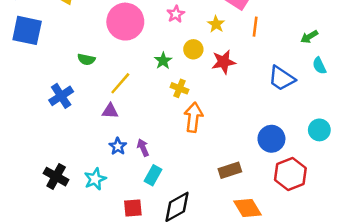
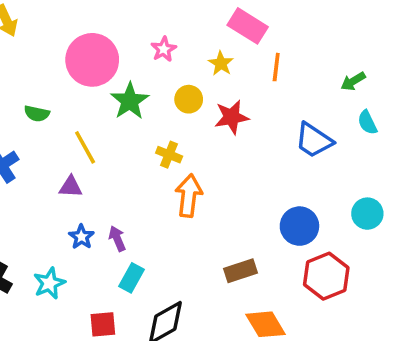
green star: (163, 61) -> (130, 101), moved, size x1.5
yellow line: (120, 83) -> (85, 147), turned -70

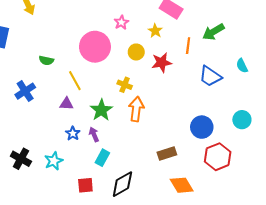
pink circle: (92, 60) -> (95, 47), moved
orange line: (276, 67) -> (188, 46), moved
green arrow: (353, 81) -> (213, 32), moved, size x1.5
green star: (130, 101) -> (101, 110), moved

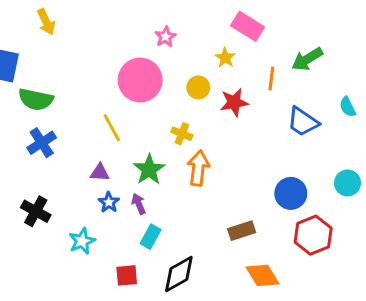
pink star: (121, 22) -> (166, 37), moved
green semicircle: (46, 60) -> (36, 99), moved, size x1.6
purple triangle: (66, 104) -> (100, 173), moved
black cross: (21, 159) -> (36, 211), moved

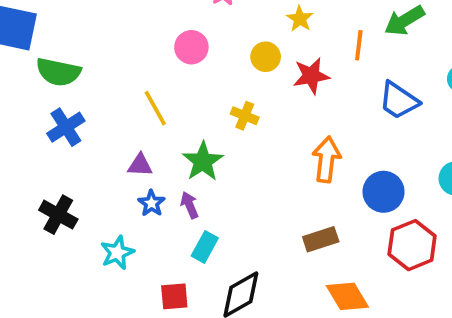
pink circle: (140, 80) -> (191, 47), size x0.6
orange arrow: (198, 168) -> (326, 159), moved

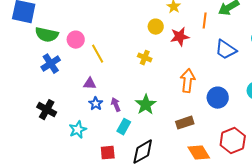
pink circle: (191, 47) -> (76, 40), moved
green star: (203, 161) -> (146, 105), moved
red hexagon: (412, 245) -> (233, 141), moved

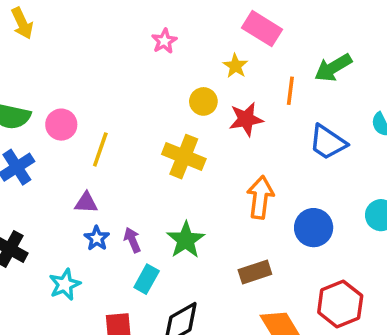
yellow line: (98, 54) -> (100, 149), turned 48
yellow cross: (145, 58) -> (184, 157), size x1.6

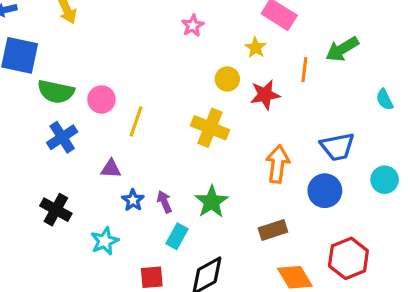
blue trapezoid: (328, 142) -> (337, 147), moved, turned -45
purple triangle: (86, 203) -> (111, 169), moved

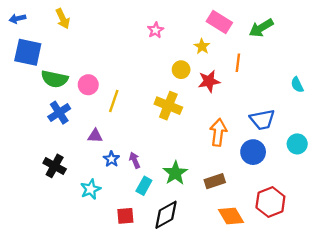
green arrow: (342, 49) -> (261, 28), moved
green star: (212, 202) -> (175, 173), moved

